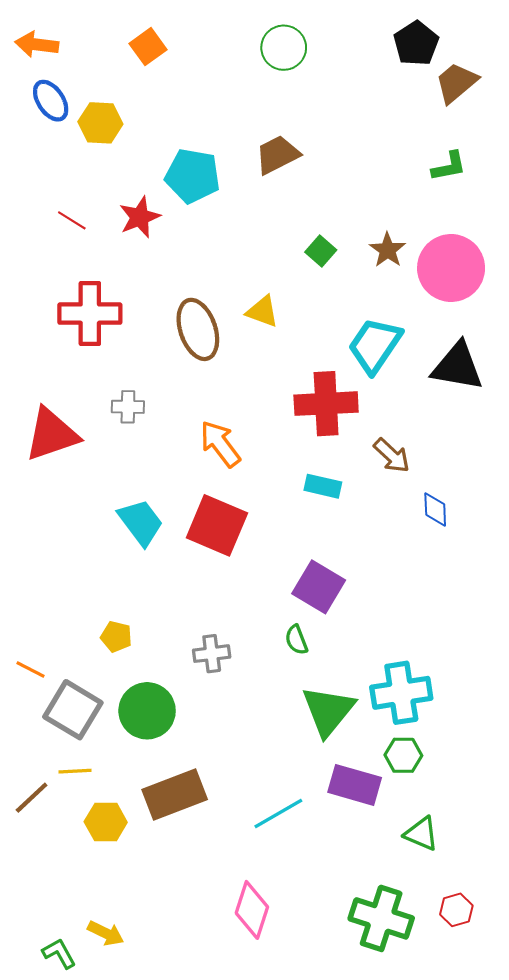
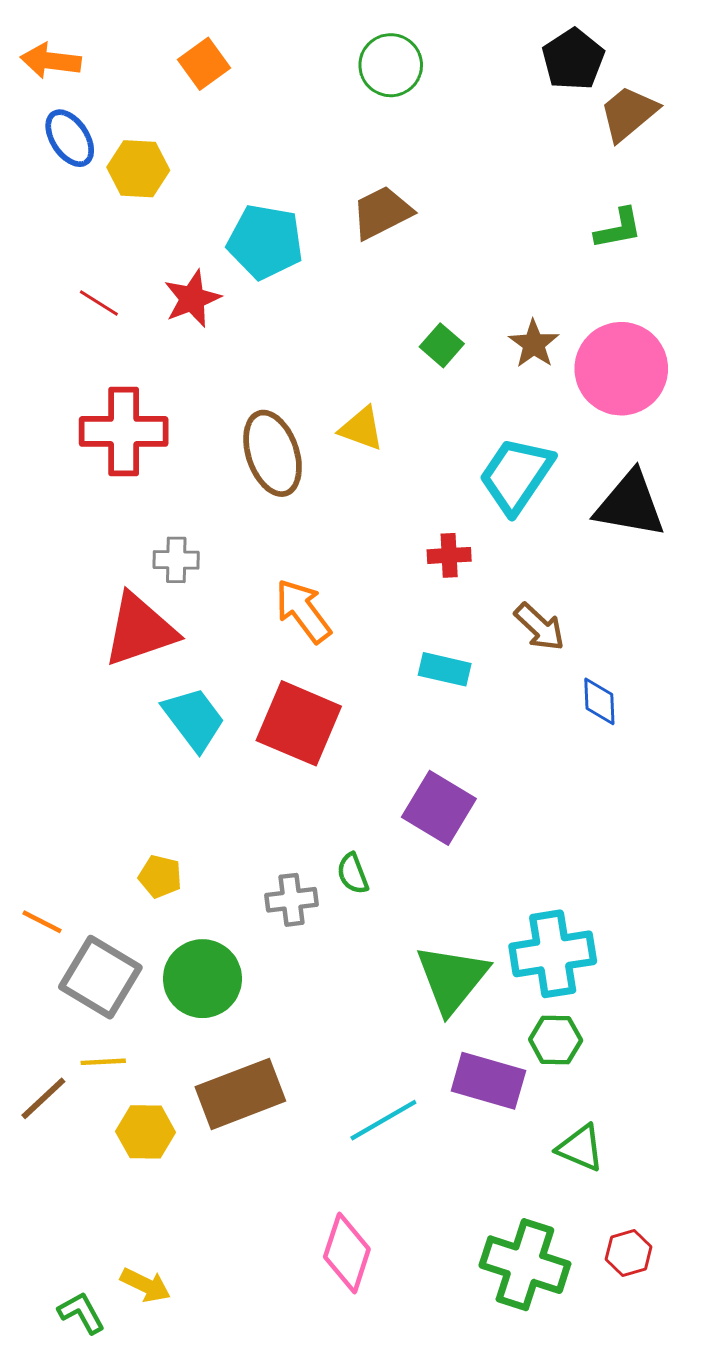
red cross: (326, 404) -> (449, 555), size x0.5
red triangle: (52, 434) -> (140, 630), moved
green semicircle: (296, 640) -> (353, 874), moved

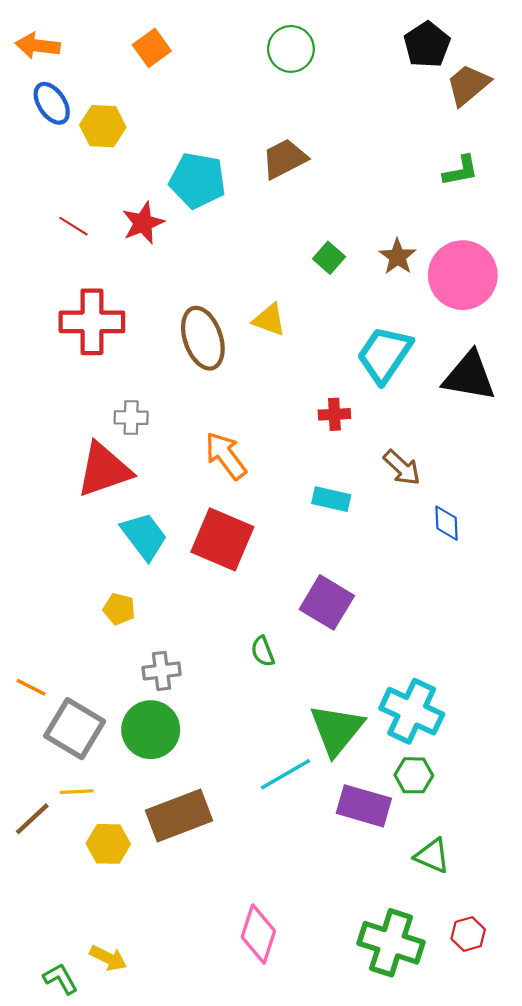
yellow pentagon: (160, 876) -> (119, 609), moved
gray cross: (291, 900) -> (162, 671), moved
cyan cross: (553, 954) -> (412, 711), turned 34
cyan line: (383, 1120) -> (286, 774), moved

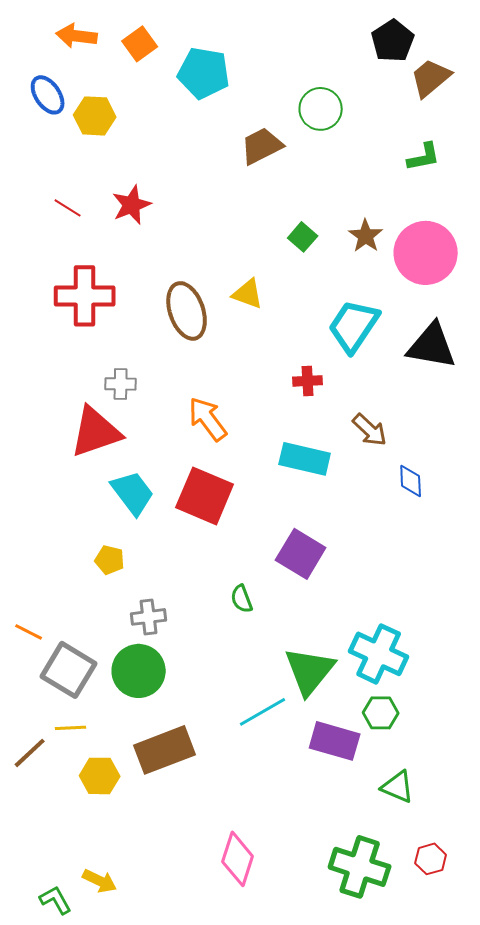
orange arrow: (38, 46) -> (77, 36), moved
green circle: (291, 49) -> (321, 109), moved
cyan pentagon: (197, 181) -> (204, 73), moved
cyan rectangle: (331, 499) -> (305, 459), size x1.4

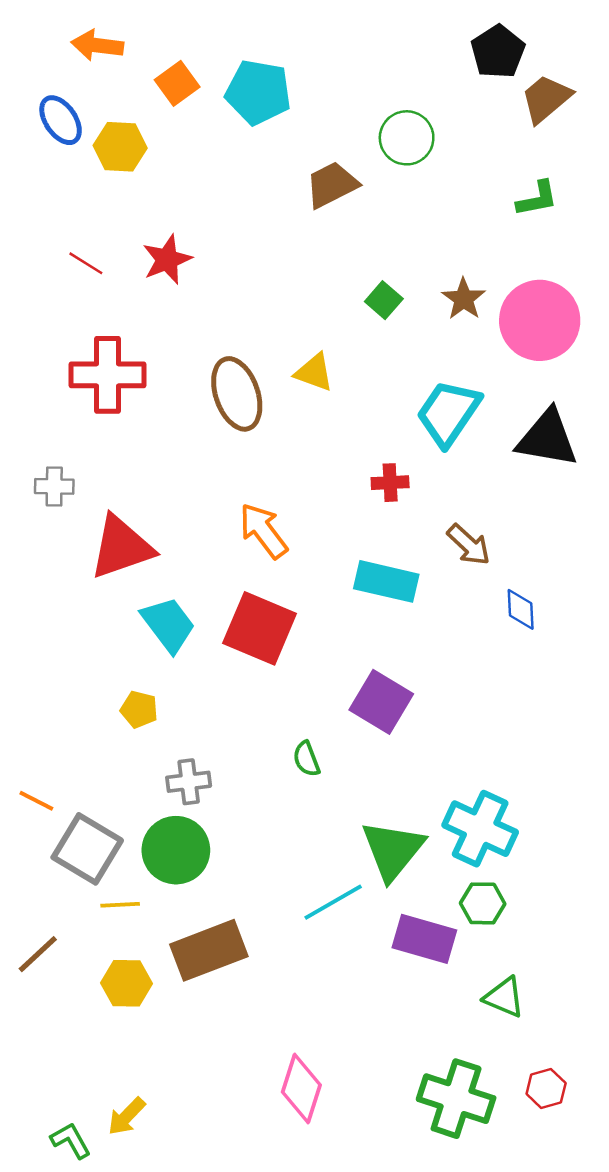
orange square: (140, 44) -> (177, 83), moved
gray cross: (121, 384) -> (54, 486), moved
yellow line: (71, 728) -> (120, 905), moved
yellow arrow: (100, 881) -> (126, 1116), turned 108

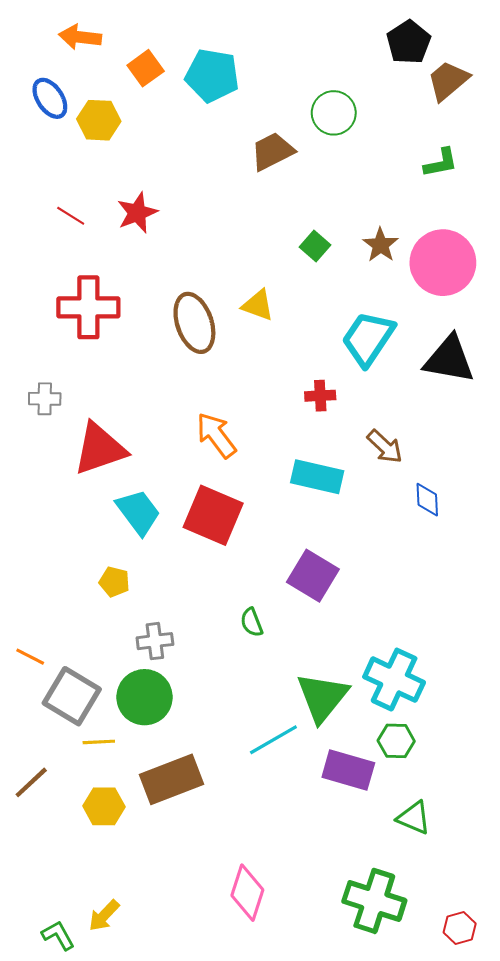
red hexagon: (546, 1088) -> (460, 928), moved

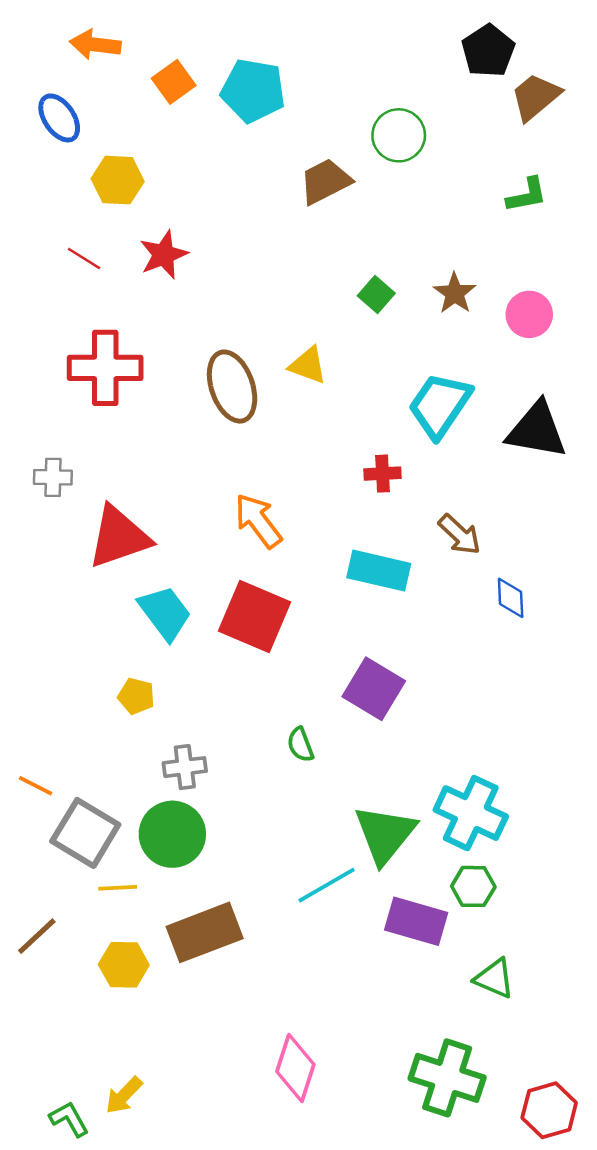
yellow hexagon: (99, 120) -> (118, 180), moved
pink circle: (443, 263) -> (529, 314), size x0.6
red hexagon: (460, 928) -> (549, 1110), size x1.4

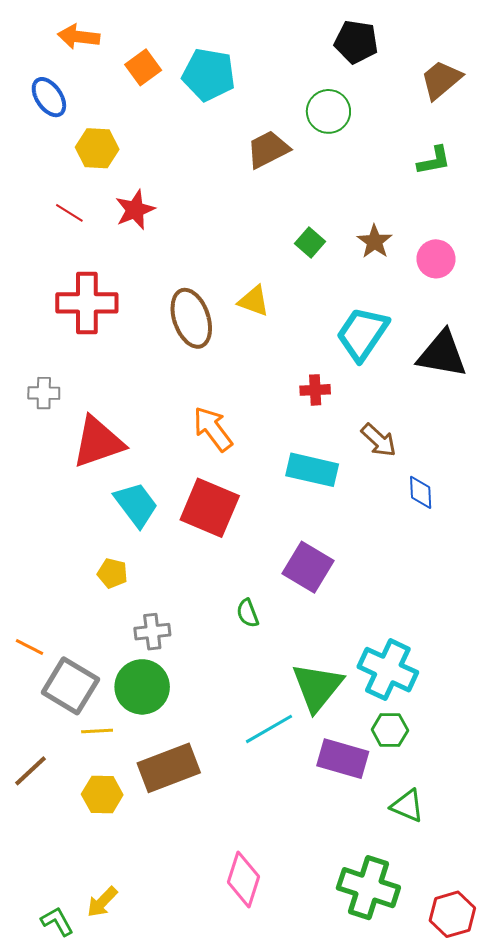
black pentagon: (488, 51) -> (356, 42), moved, turned -30

